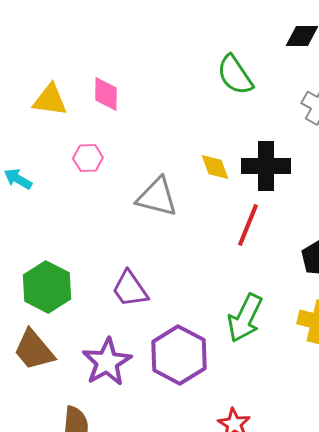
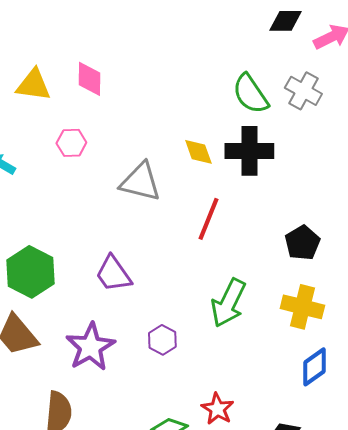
green semicircle: (235, 75) -> (250, 94), moved
red line: (248, 225) -> (208, 219), moved
purple hexagon: (179, 355) -> (162, 340), size x0.5

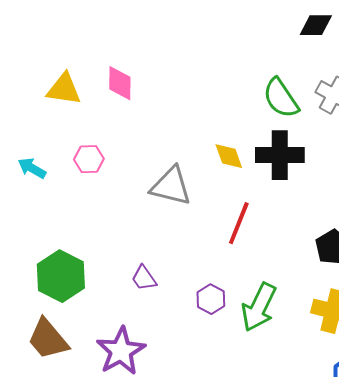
pink hexagon: (71, 143) -> (89, 159), moved
purple trapezoid: (113, 274) -> (144, 278), size x0.7
purple hexagon: (162, 340) -> (211, 299), moved

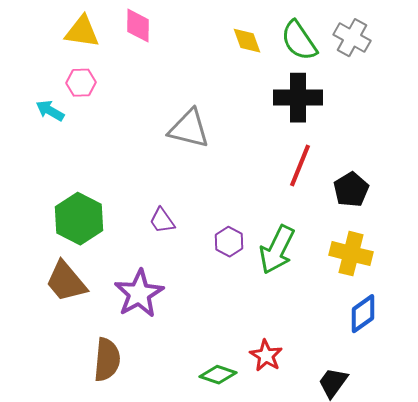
yellow diamond: (229, 156) -> (247, 41), moved
pink hexagon: (89, 159) -> (81, 83), moved
red line: (239, 223) -> (300, 166), moved

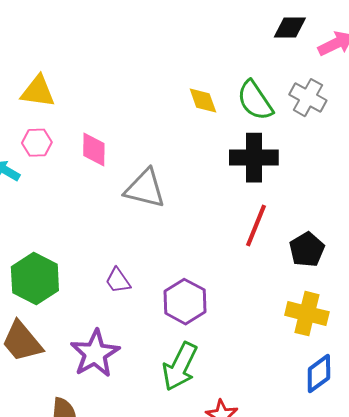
pink diamond: (138, 26) -> (94, 150), moved
purple hexagon: (229, 242) -> (185, 302), size x1.5
green arrow: (277, 250) -> (180, 367), moved

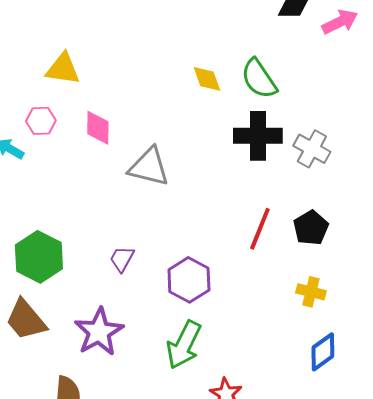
yellow triangle: (38, 92) -> (63, 69), moved
gray cross: (308, 98) -> (312, 149), moved
red line: (256, 226) -> (260, 229), moved
purple trapezoid: (118, 281) -> (122, 259), turned 64
yellow cross: (307, 314) -> (311, 292), size x0.7

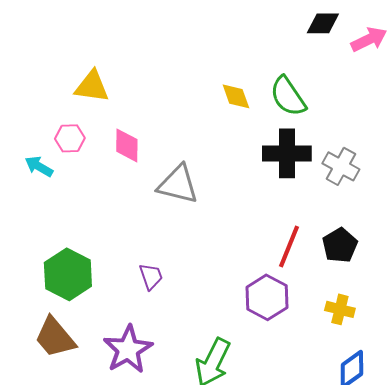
purple trapezoid: (122, 259) -> (151, 276), turned 132
purple hexagon: (189, 280) -> (267, 297), moved

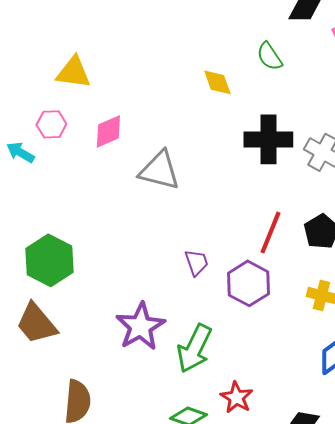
green semicircle: (288, 96) -> (269, 56), moved, size x0.7
pink diamond: (127, 145) -> (108, 131), turned 66
purple trapezoid: (151, 276) -> (196, 262), moved
purple star: (128, 349) -> (140, 326), moved

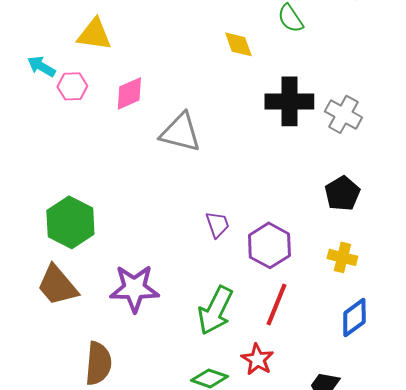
cyan arrow: (20, 152) -> (41, 66), moved
red line: (270, 232) -> (276, 304), moved
purple star: (140, 326) -> (134, 288), moved, turned 30

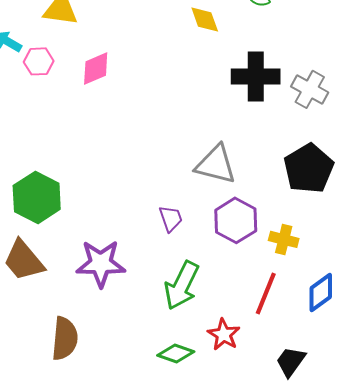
gray triangle: (180, 132) -> (216, 164), moved
black pentagon: (342, 193) -> (309, 168), size x1.4
purple trapezoid: (217, 224) -> (171, 218), moved
yellow cross: (342, 257) -> (284, 239), moved
red line: (276, 304) -> (266, 293), moved

